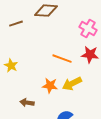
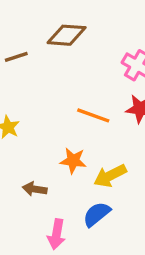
yellow arrow: (72, 84) -> (110, 176), moved

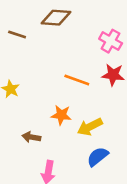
brown line: (16, 57) -> (17, 35), turned 36
blue semicircle: (97, 214) -> (98, 157), moved

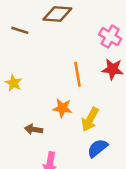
orange line: (77, 80) -> (77, 74), turned 60
yellow arrow: (90, 127) -> (90, 119), turned -35

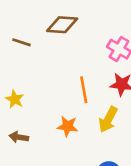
yellow arrow: (90, 119) -> (108, 120), moved
brown arrow: (34, 129) -> (19, 137), moved

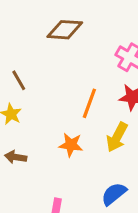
brown line: (21, 42) -> (19, 80), moved, turned 42
orange line: (84, 90) -> (89, 103), turned 30

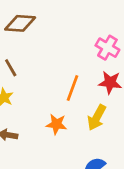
brown diamond: (65, 30) -> (20, 23), moved

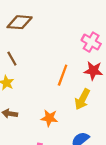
orange star: (56, 124) -> (49, 118), moved

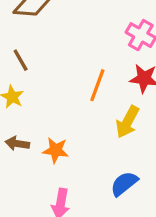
orange star: (49, 118) -> (56, 150), moved

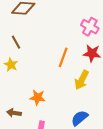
brown arrow: (17, 144) -> (14, 113), moved

